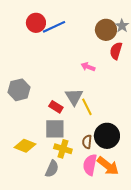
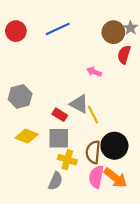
red circle: (36, 23) -> (16, 31), moved
gray triangle: (74, 97) -> (79, 104), turned -30
brown semicircle: (87, 142) -> (93, 152), size x1.5
yellow diamond: (25, 146) -> (27, 136), moved

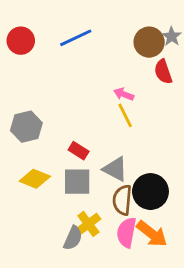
red semicircle: (124, 55) -> (163, 72), turned -36
gray triangle: (79, 104) -> (115, 169), moved
yellow line: (93, 115) -> (125, 115), moved
yellow cross: (67, 160) -> (88, 224), moved, turned 36

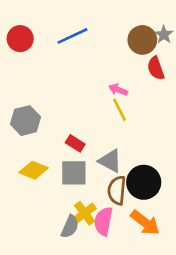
pink semicircle: (127, 232) -> (103, 221), moved

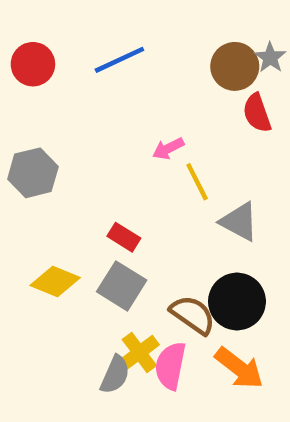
pink arrow: (118, 90) -> (168, 148), moved, turned -48
gray hexagon: (26, 121) -> (33, 173), moved
gray triangle: (110, 161) -> (239, 222), moved
gray square: (74, 173) -> (122, 286), turned 32
brown semicircle: (117, 190) -> (193, 315), turned 120

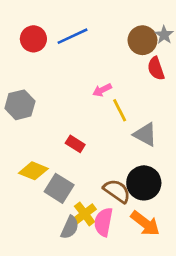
red circle: (33, 64) -> (33, 39), moved
gray square: (122, 286) -> (59, 188), moved

